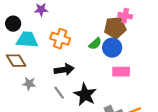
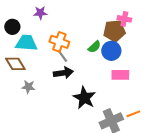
gray line: (59, 93) -> (62, 56), moved

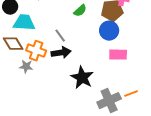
orange cross: (59, 42) -> (36, 51), moved
green semicircle: (94, 47) -> (80, 11), moved

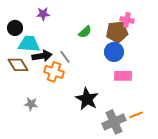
orange cross: (36, 51) -> (54, 72), moved
black arrow: (61, 53) -> (42, 56), moved
gray star: (26, 67) -> (31, 104), moved

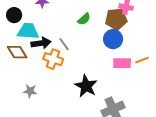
orange line: (136, 115) -> (142, 60), moved

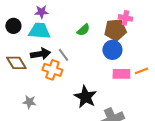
cyan trapezoid: (28, 31) -> (39, 31), moved

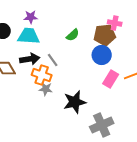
pink rectangle: (121, 74) -> (111, 79), turned -60
black star: (85, 97) -> (75, 102), turned 30
gray star: (29, 102) -> (46, 89), moved

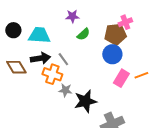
purple star: (31, 17) -> (72, 16), moved
pink cross: (115, 23) -> (125, 22), turned -32
gray star: (46, 89) -> (65, 90), moved

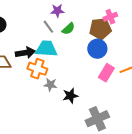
cyan trapezoid: (39, 35) -> (46, 49), moved
gray line: (63, 59) -> (48, 27), moved
black star: (85, 101) -> (70, 96), size x0.7

